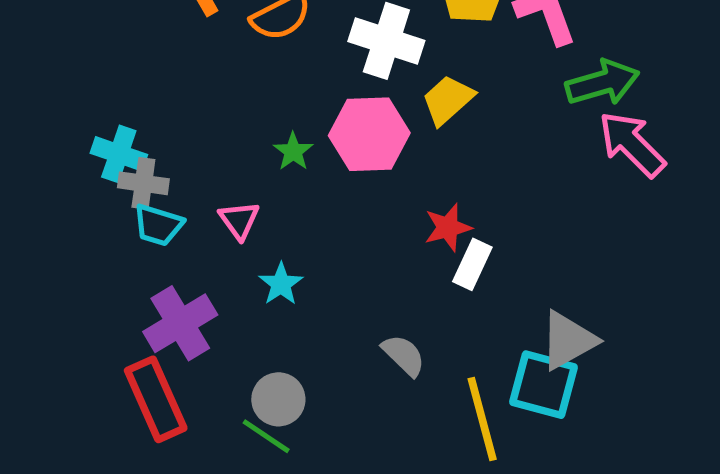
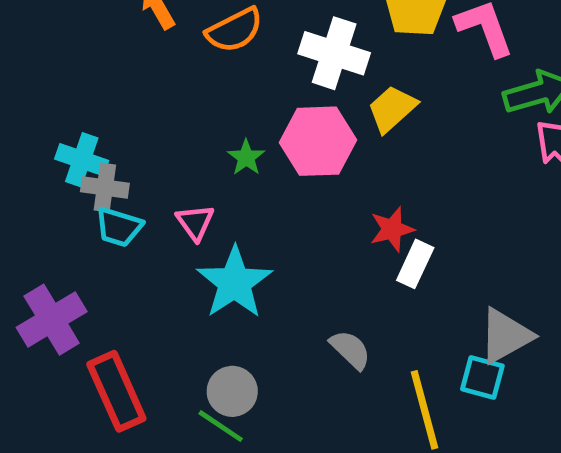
cyan star: (281, 284) -> (235, 282), size x1.8
purple cross: (180, 323) -> (52, 320), moved
cyan square: (544, 385) -> (482, 377), size x0.7

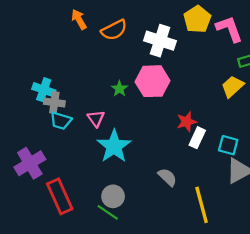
yellow trapezoid: (392, 109) -> (232, 86), moved
cyan square: (482, 377) -> (228, 145), moved

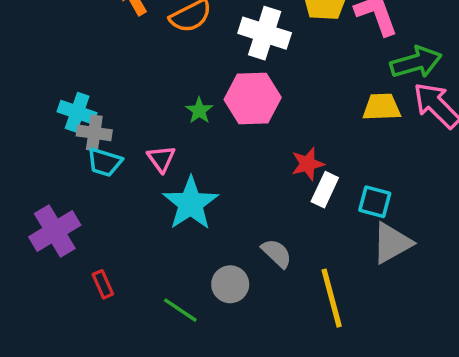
yellow trapezoid: (232, 86) -> (382, 107), turned 40
red rectangle: (60, 196) -> (103, 284), size x0.5
gray circle: (113, 196) -> (230, 284), moved

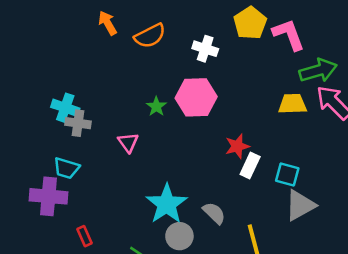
white cross: (265, 33) -> (205, 49), size x0.7
cyan trapezoid: (105, 162) -> (66, 168), moved
cyan star: (191, 203) -> (167, 204), moved
purple cross: (55, 231) -> (49, 196), turned 36

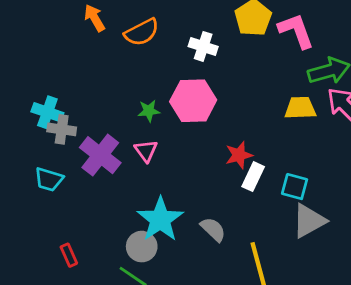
green star: (156, 106) -> (149, 111), turned 30
pink triangle: (128, 142) -> (146, 151), moved
purple cross: (49, 196) -> (100, 155), moved, turned 33
gray circle: (179, 236) -> (142, 247), moved

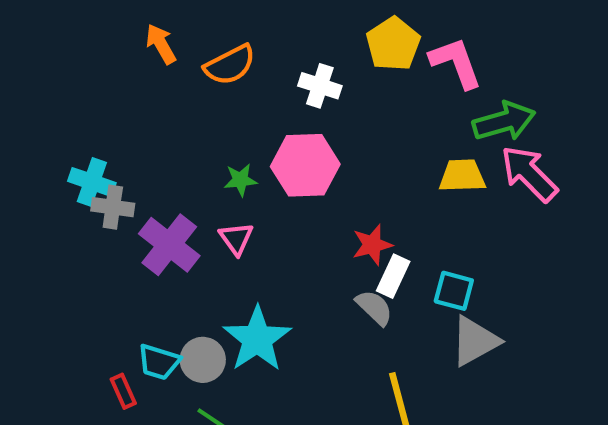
cyan trapezoid: (49, 179) -> (159, 362), moved
gray semicircle: (213, 229) -> (374, 308), moved
gray circle: (142, 247) -> (203, 360), moved

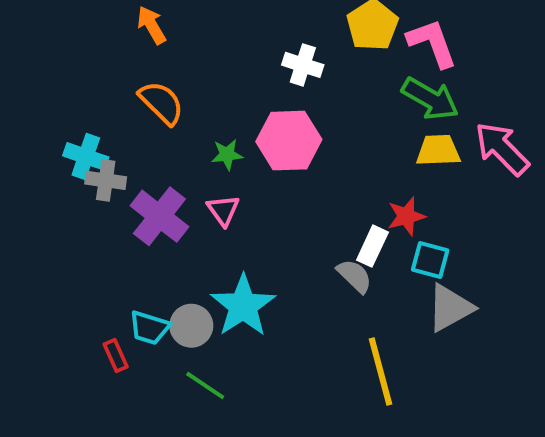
orange semicircle: (230, 65) -> (161, 103), moved, turned -108
green arrow: (504, 121) -> (430, 99), moved, turned 46
red star: (372, 245) -> (406, 216), moved

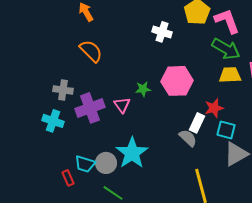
pink hexagon: (289, 141) -> (177, 81), moved
green star: (227, 154) -> (143, 89), moved
cyan cross: (86, 156) -> (53, 121), moved
purple cross: (159, 216) -> (90, 108), turned 32

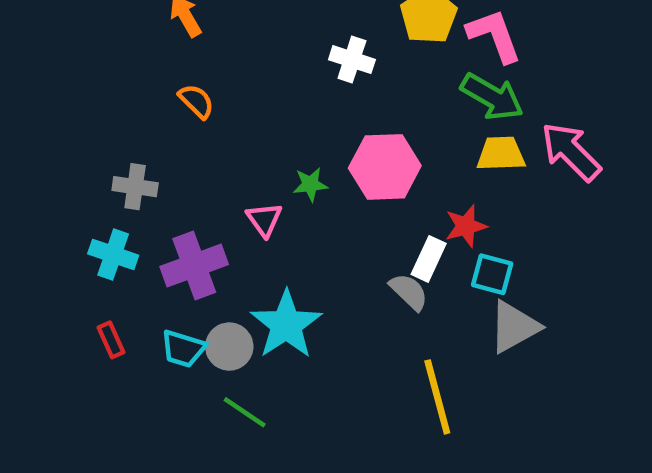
orange semicircle: (91, 51) -> (196, 101), size x0.7
purple cross: (90, 108) -> (194, 265), moved
red rectangle: (68, 178) -> (111, 340), moved

